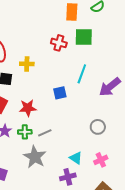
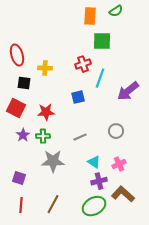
red cross: (59, 43) -> (83, 64), moved, turned -35
gray line: (45, 133) -> (80, 137), moved
gray star: (35, 157) -> (53, 161), turned -30
purple cross: (68, 177) -> (99, 181), moved

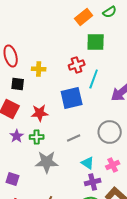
orange rectangle: (90, 16) -> (84, 17), turned 48
blue square: (78, 97) -> (72, 98), size x1.6
gray circle: (116, 131) -> (110, 132), size x1.5

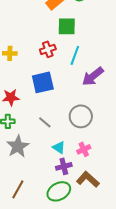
cyan line: (94, 79) -> (75, 55), moved
gray line: (74, 138) -> (45, 122), turned 64
gray star: (47, 162) -> (18, 146), turned -30

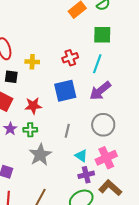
green square: (67, 26) -> (102, 35), moved
purple arrow: (93, 76) -> (100, 91), moved
gray line: (45, 122) -> (67, 131), turned 64
pink cross: (84, 149) -> (106, 158), size x1.5

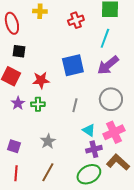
red cross: (70, 58) -> (76, 20), moved
yellow cross: (32, 62) -> (40, 11), moved
gray star: (40, 155) -> (48, 141), moved, size x0.7

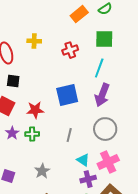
purple arrow: (108, 65) -> (102, 95), turned -30

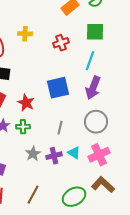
red star: (35, 110) -> (26, 103), turned 30
gray star: (42, 171) -> (33, 154), moved
purple cross: (88, 179) -> (54, 156), moved

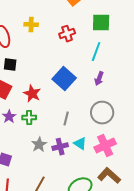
blue square: (58, 88) -> (64, 79), turned -35
purple arrow: (93, 88) -> (99, 79), size x0.6

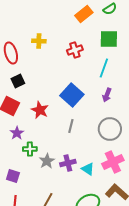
black square: (10, 65) -> (18, 81), turned -32
green cross: (29, 118) -> (30, 149), moved
gray line: (66, 119) -> (71, 126), moved
cyan triangle: (80, 144) -> (88, 169), moved

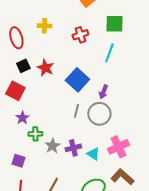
purple arrow: (107, 95) -> (103, 92), moved
red star: (40, 110) -> (45, 68), moved
gray circle: (110, 129) -> (99, 114), moved

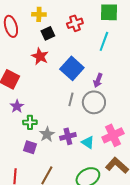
black square: (23, 66) -> (48, 33), moved
purple square: (18, 161) -> (30, 147), moved

